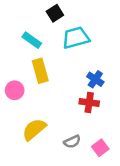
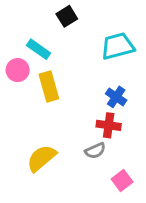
cyan trapezoid: (76, 38) -> (118, 46), moved
pink circle: (15, 90) -> (18, 70), moved
gray semicircle: (72, 142) -> (95, 151), moved

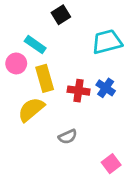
red cross: (109, 125) -> (79, 91), moved
gray semicircle: (95, 151) -> (68, 137), moved
yellow semicircle: (41, 158) -> (31, 110), moved

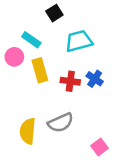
cyan trapezoid: (107, 42) -> (79, 41), moved
yellow semicircle: (31, 110) -> (28, 131), moved, turned -45
gray semicircle: (68, 137) -> (61, 123), size x1.5

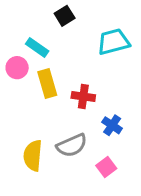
cyan trapezoid: (79, 41) -> (114, 42), moved
blue cross: (95, 79) -> (112, 125), moved
pink square: (100, 147) -> (106, 167), moved

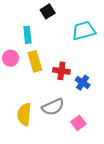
cyan rectangle: (37, 48) -> (27, 35), turned 49
pink circle: (17, 68) -> (10, 58), moved
blue cross: (112, 125) -> (83, 83), moved

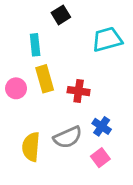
pink circle: (10, 58) -> (16, 88), moved
blue cross: (83, 83) -> (102, 126), moved

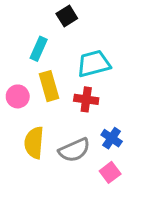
cyan trapezoid: (107, 39) -> (94, 64), moved
cyan rectangle: (35, 45) -> (39, 49), turned 30
yellow semicircle: (31, 147) -> (34, 143), moved

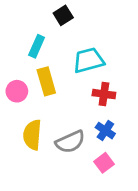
red cross: (86, 99) -> (104, 94), moved

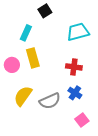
cyan trapezoid: (88, 60) -> (78, 32), moved
yellow semicircle: (32, 135) -> (23, 96), turned 30
pink square: (104, 163) -> (82, 120), moved

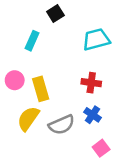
yellow rectangle: (33, 58) -> (41, 89), moved

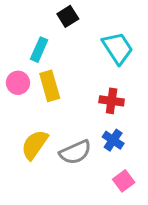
cyan trapezoid: (96, 39) -> (118, 48), turned 72
pink circle: (15, 80) -> (18, 83), moved
yellow rectangle: (41, 89) -> (50, 86), moved

